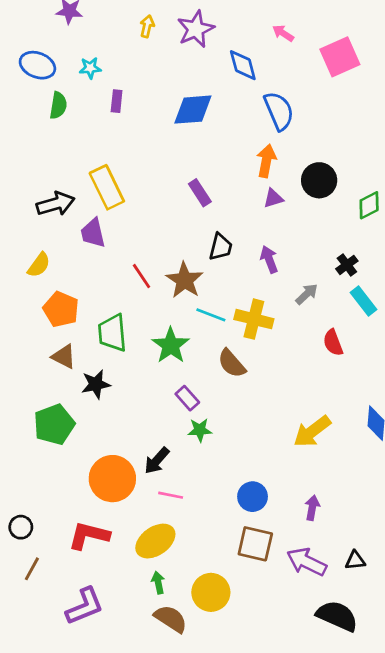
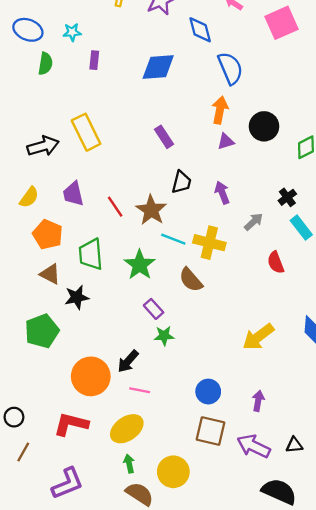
purple trapezoid: (93, 233) -> (73, 194), moved

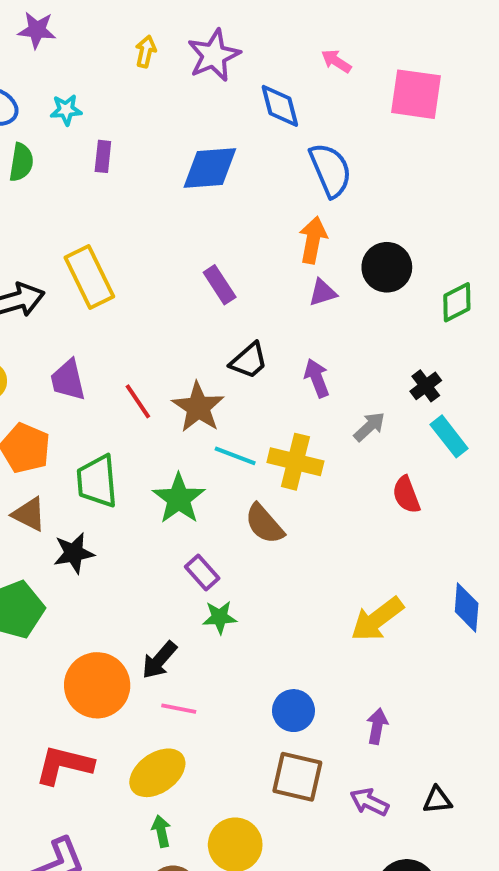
pink square: (281, 23) -> (416, 94), turned 32
black trapezoid: (181, 182) -> (249, 361), turned 35
purple arrow: (254, 446) -> (369, 802), size x0.7

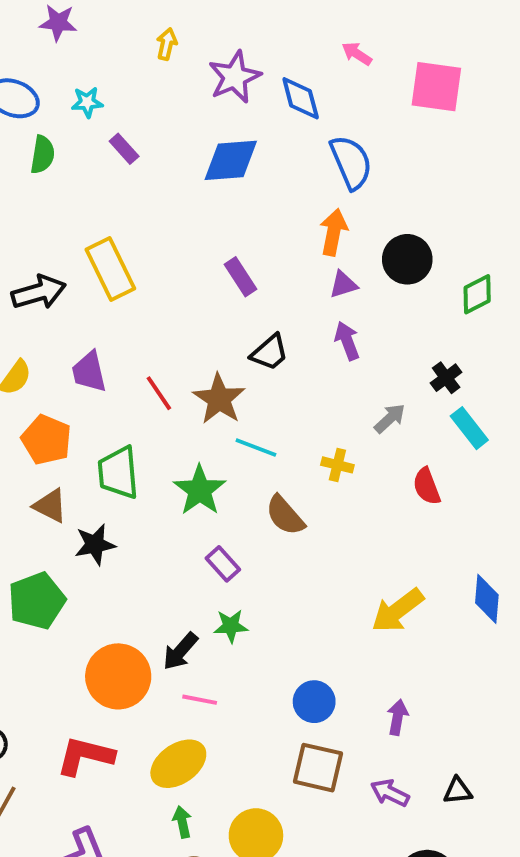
purple star: (214, 55) -> (235, 77), moved
purple rectangle: (103, 156) -> (124, 149), turned -48
purple arrow: (317, 378) -> (347, 341), moved
yellow cross: (295, 462) -> (337, 465), moved, size x0.6
green star: (220, 617) -> (231, 626), moved

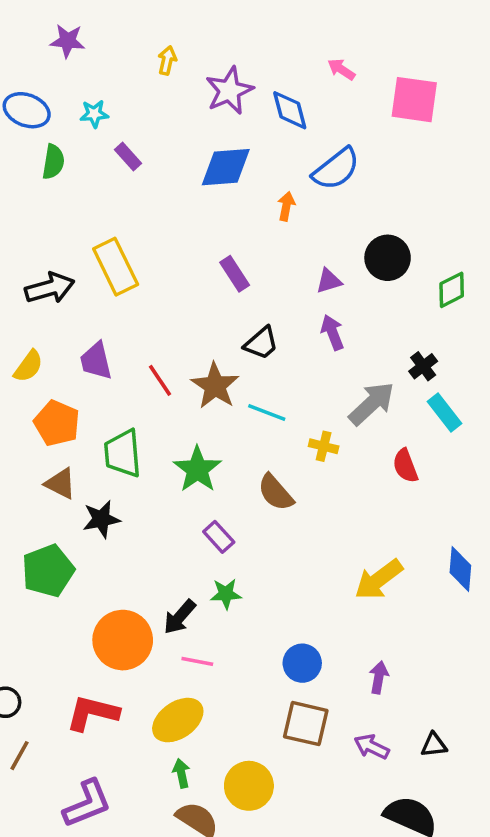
blue semicircle: (351, 162) -> (336, 169), turned 75
orange arrow: (334, 232) -> (286, 206), moved, size x0.7
gray arrow: (390, 418) -> (372, 404), size x1.6
cyan line: (256, 447) -> (267, 412), moved

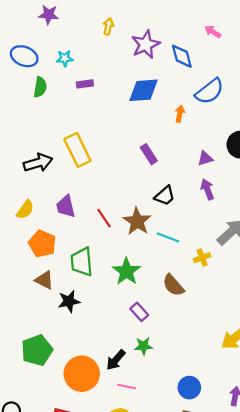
purple rectangle: (128, 156) -> (85, 84), turned -56
yellow cross: (324, 446) -> (202, 258), turned -35
green pentagon: (48, 571) -> (37, 350), moved

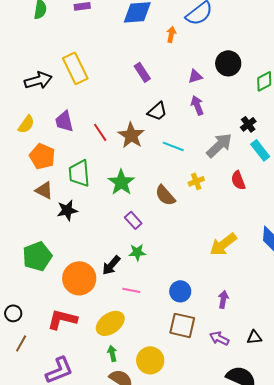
cyan line: (168, 237) -> (173, 146), moved
yellow cross: (202, 258) -> (196, 181), moved
pink line: (126, 386) -> (131, 290), moved

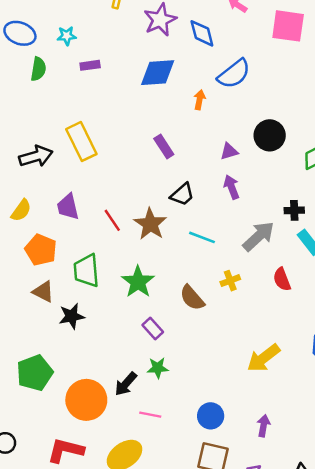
black cross: (248, 124) -> (294, 210), turned 35

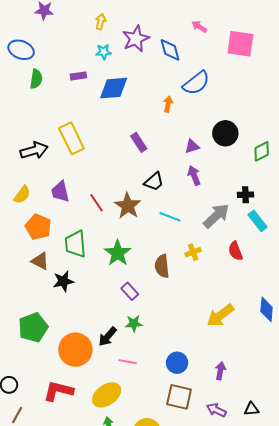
cyan star: (67, 36) -> (104, 52), moved
blue diamond: (158, 73) -> (114, 88), moved
brown semicircle: (192, 298) -> (162, 266), turned 35

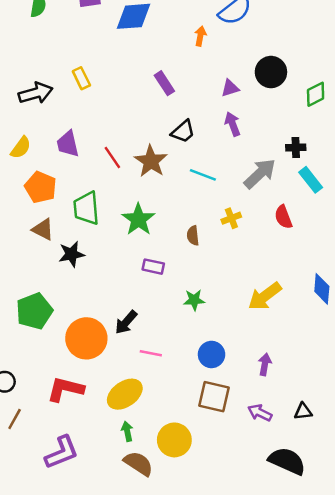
yellow rectangle: (71, 138) -> (81, 78), size x0.6
brown semicircle: (162, 266) -> (193, 236), size x0.7
purple rectangle: (130, 291) -> (153, 267), turned -36
green star: (134, 323) -> (194, 300), moved

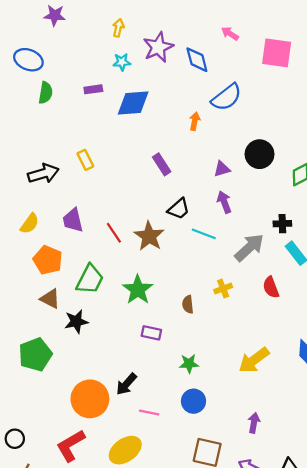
cyan line: (203, 175) -> (204, 234), moved
green trapezoid: (86, 208) -> (90, 279), turned -148
green pentagon: (34, 311) -> (35, 355), moved
blue circle: (212, 354) -> (194, 401), moved
red L-shape: (65, 389) -> (71, 446), turned -44

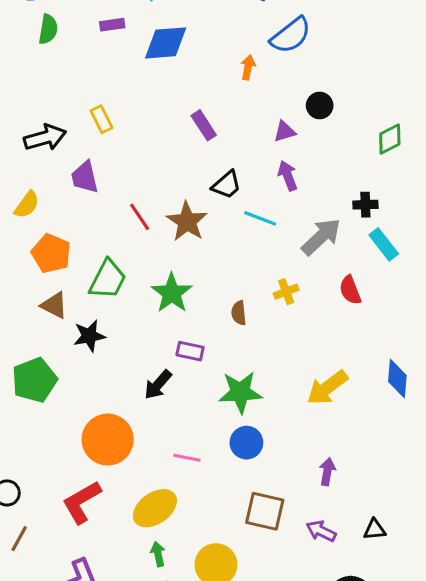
black circle: (260, 154) -> (320, 105), moved, size x0.7
purple trapezoid: (73, 220) -> (85, 177), moved
green star: (189, 364) -> (240, 392), size x1.6
black arrow: (126, 384) -> (158, 385), moved

